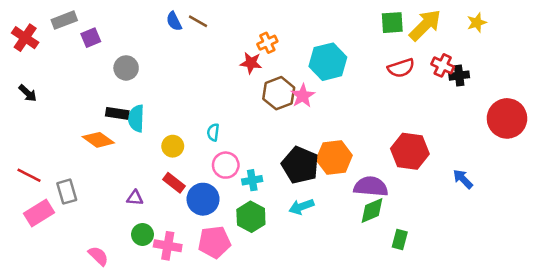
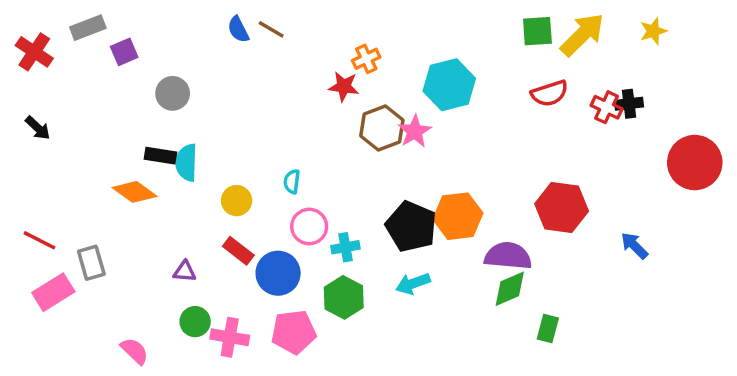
red cross: (443, 65) -> (607, 107), moved

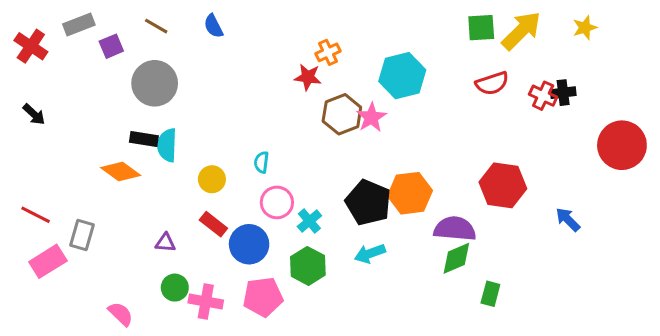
brown line: (271, 29) -> (156, 26), moved
gray circle: (173, 93) -> (155, 83), size x1.5
cyan cross: (345, 247) -> (309, 221), turned -30
gray rectangle: (91, 263) -> (82, 235), turned 32

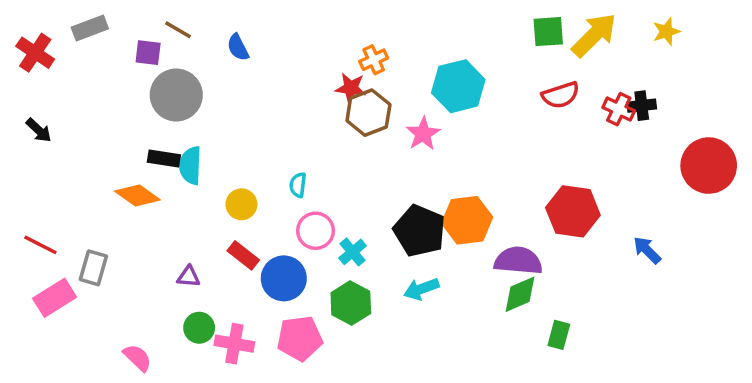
blue semicircle: (213, 26) -> (238, 47), moved
purple square: (111, 46) -> (148, 53), moved, turned 30
brown hexagon: (342, 114) -> (368, 113), moved

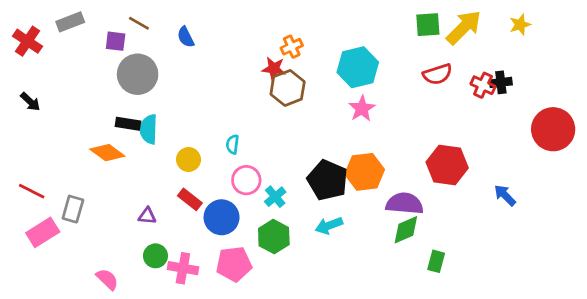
pink star: (423, 134) -> (362, 109), moved

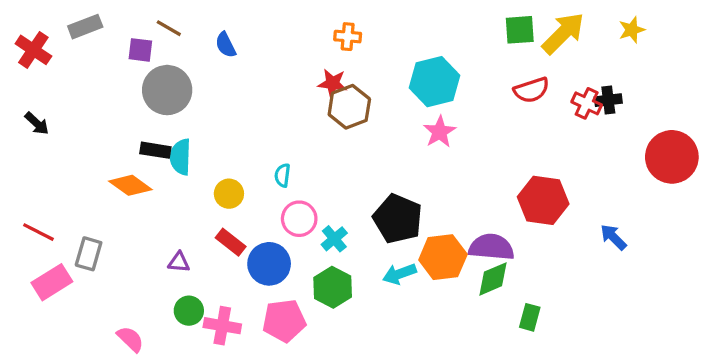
orange cross: (292, 47) -> (348, 37), moved, turned 30
orange hexagon: (365, 172) -> (443, 257), moved

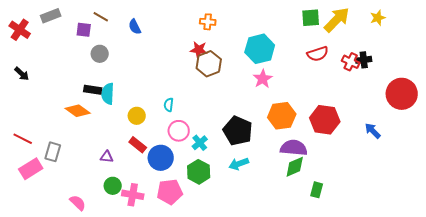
gray circle: (167, 90) -> (100, 54), size x0.6
blue arrow: (613, 237) -> (373, 131), moved
orange hexagon: (443, 257) -> (282, 116), moved

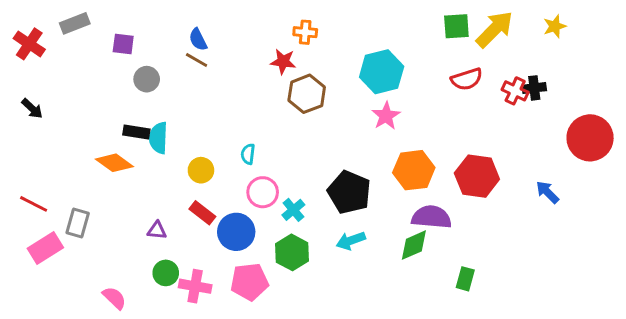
brown line: (101, 17) -> (197, 60), moved
red star: (199, 50) -> (283, 62), moved
green diamond: (295, 167) -> (414, 245), moved

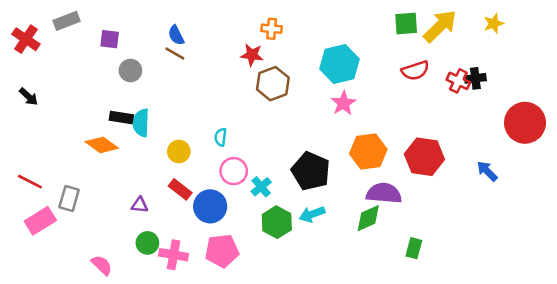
green hexagon: (292, 252) -> (277, 222), moved

